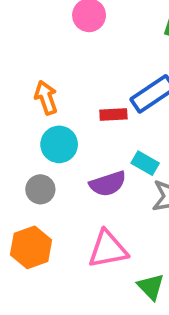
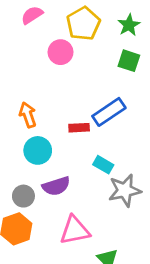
purple semicircle: (108, 184) -> (56, 186), moved
gray circle: (40, 189) -> (23, 196), moved

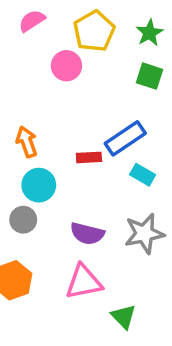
cyan rectangle: (103, 165) -> (143, 175), moved
purple semicircle: (56, 186) -> (87, 234), moved, turned 32
gray circle: (23, 196) -> (23, 220), moved

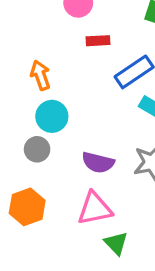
red rectangle: (89, 157) -> (98, 41), moved
green triangle: (124, 317) -> (116, 243), moved

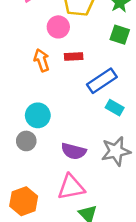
orange arrow: (40, 75) -> (42, 60), moved
orange hexagon: (27, 207) -> (24, 201), moved

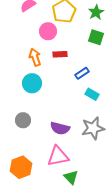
blue rectangle: (102, 81) -> (82, 73), size x0.6
cyan circle: (38, 115) -> (32, 83), moved

